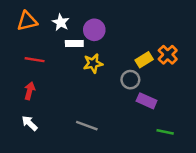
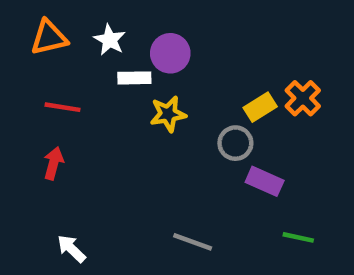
white arrow: (30, 123) -> (71, 249), moved
gray line: (87, 126) -> (193, 242), moved

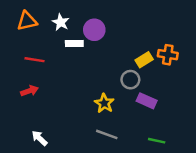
orange cross: (303, 98) -> (168, 55), turned -36
yellow star: (168, 114) -> (104, 103), moved, turned -30
red arrow: (53, 163) -> (29, 91), turned 56
green line: (298, 237) -> (157, 141), moved

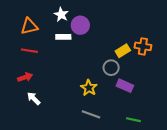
orange triangle: (27, 21) -> (29, 26), moved
white star: (61, 22) -> (61, 15), moved
white arrow: (39, 138) -> (34, 98), moved

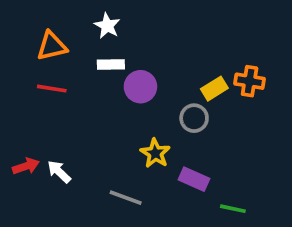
purple circle: (80, 25) -> (140, 87), moved
red arrow: (25, 77) -> (26, 166), moved
purple rectangle: (125, 86) -> (194, 179), moved
gray line: (91, 114) -> (126, 198), moved

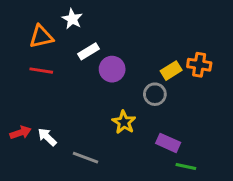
white star: (107, 26) -> (72, 19), moved
white rectangle: (111, 65) -> (88, 51), turned -30
purple rectangle: (194, 179) -> (168, 143), moved
gray line: (126, 198) -> (86, 158), moved

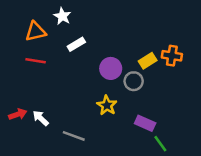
purple circle: (112, 69) -> (111, 68), moved
green line: (186, 167) -> (160, 144), turned 42

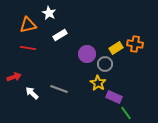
yellow star: (107, 105) -> (98, 83), moved
red arrow: (18, 114) -> (14, 77), moved
gray line: (74, 136) -> (59, 89), moved

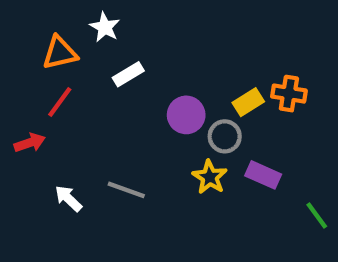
red line: (28, 48) -> (60, 102), turned -63
red arrow: (14, 77) -> (30, 143), moved
purple rectangle: (114, 97) -> (263, 175), moved
green line: (126, 113) -> (317, 216), moved

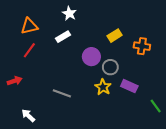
white star: (105, 27) -> (69, 13), moved
yellow rectangle: (248, 102) -> (115, 36), moved
red arrow: (30, 143) -> (15, 81), moved
white arrow: (68, 198) -> (28, 116), moved

